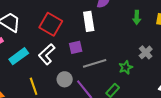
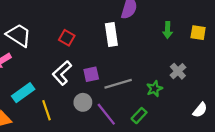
red square: (51, 24) -> (67, 38), size x0.6
purple square: (76, 47) -> (91, 74), moved
cyan rectangle: (19, 56) -> (23, 93), moved

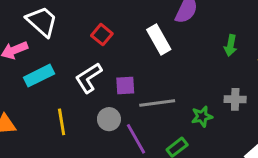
white rectangle: (111, 35) -> (159, 40), turned -30
gray cross: (178, 71) -> (235, 99), turned 35
cyan rectangle: (23, 93) -> (39, 76), moved

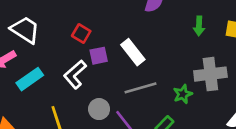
white rectangle: (159, 40) -> (133, 52), moved
purple square: (125, 85) -> (99, 56), moved
gray cross: (235, 99) -> (210, 74), size x1.6

